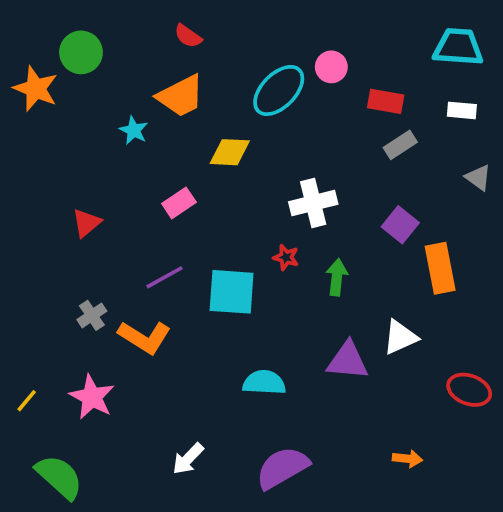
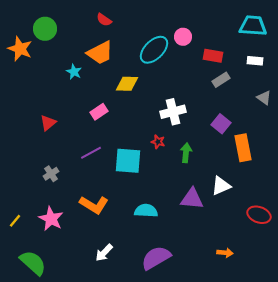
orange L-shape: (144, 337) -> (94, 205), moved

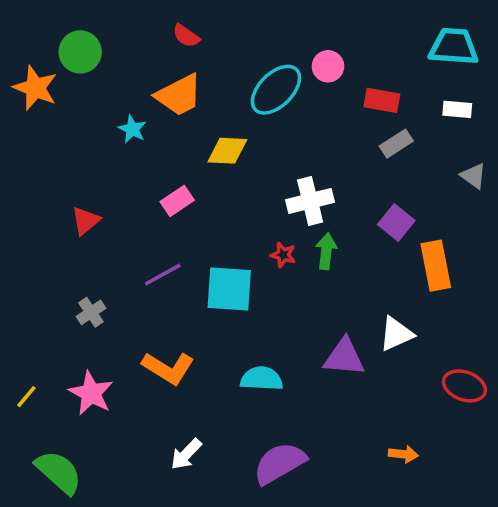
green arrow: (186, 153) -> (326, 251), moved

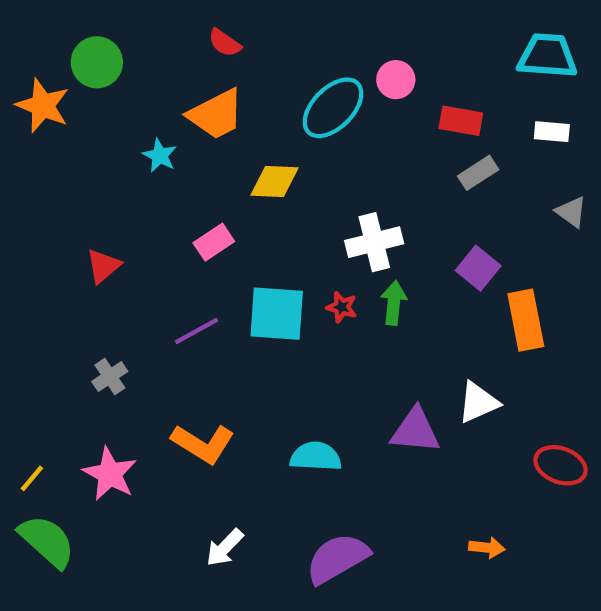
cyan square: (229, 289) -> (277, 314), moved
green semicircle: (59, 472) -> (47, 541), moved

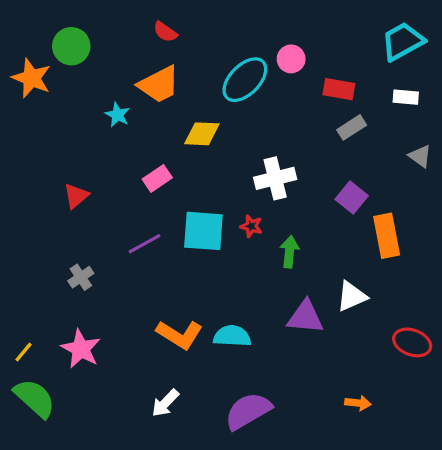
cyan trapezoid: (547, 56) -> (403, 41), turned -33
green arrow: (394, 303) -> (289, 252), moved
orange L-shape: (203, 444) -> (180, 335), moved

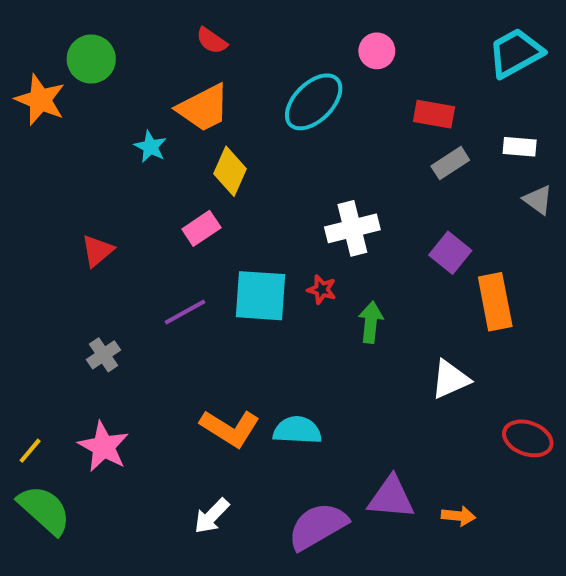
pink circle: (291, 59) -> (377, 51), moved
white rectangle: (406, 97) -> (520, 147), moved
yellow diamond: (202, 134) -> (230, 171), moved, turned -69
purple triangle: (305, 317) -> (391, 498), moved

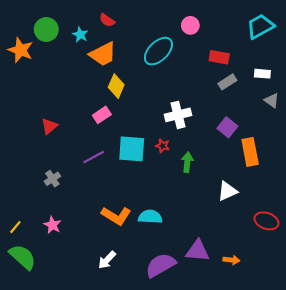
cyan star: (150, 147) -> (80, 35), moved
pink star: (103, 447) -> (52, 225), size x0.7

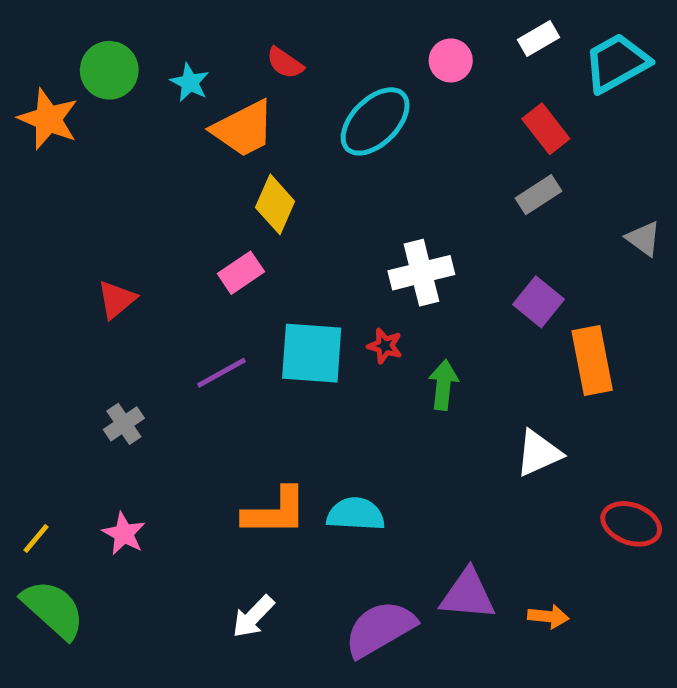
red semicircle: (107, 20) -> (285, 63), moved
red rectangle: (219, 57) -> (546, 129), moved, turned 42
white rectangle: (262, 74) -> (538, 39), moved, turned -35
orange L-shape: (116, 216) -> (275, 512), turned -32

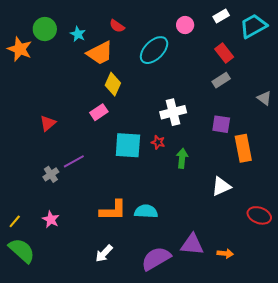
purple square: (538, 302) -> (221, 124), turned -30
purple line: (221, 373) -> (74, 161), moved

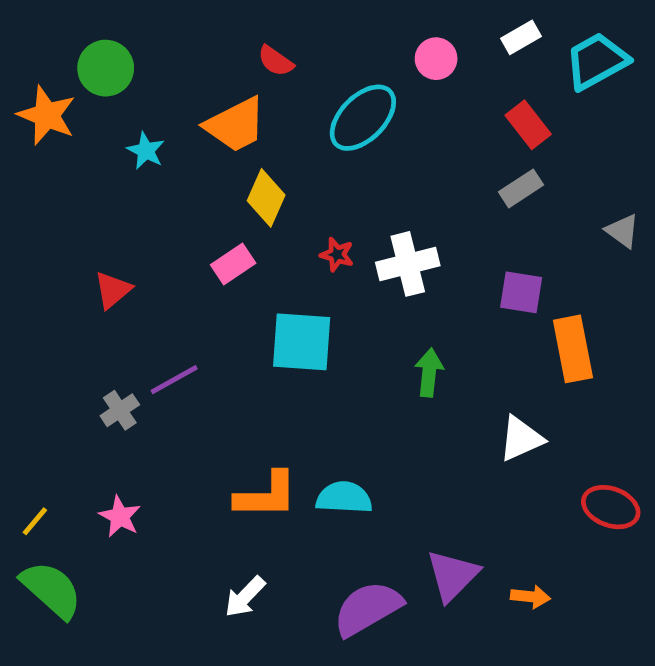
cyan star: (78, 34) -> (146, 151), moved
red star: (158, 142) -> (337, 255), moved
purple triangle: (192, 244) -> (453, 575), turned -50

